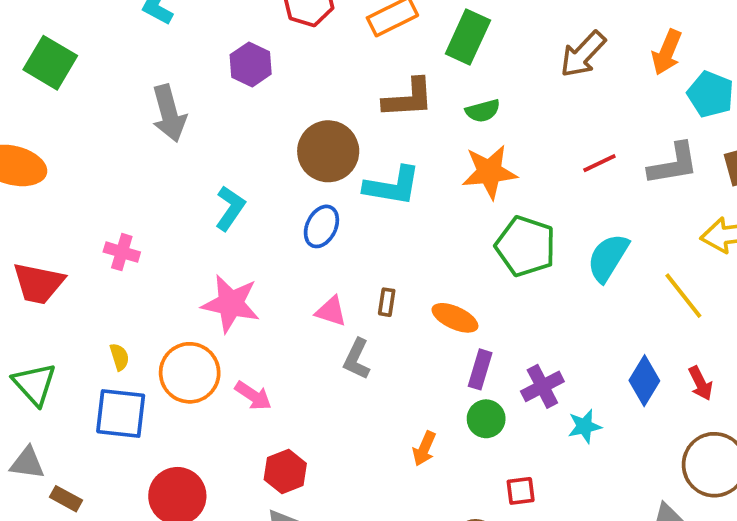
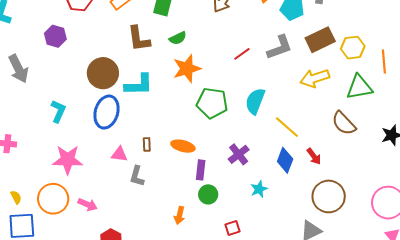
brown L-shape: (408, 98) -> (139, 39), turned 96
blue ellipse: (321, 226) -> (107, 112), size x1.5
yellow line: (683, 296) -> (287, 127), moved
purple cross: (542, 386) -> (239, 154), moved

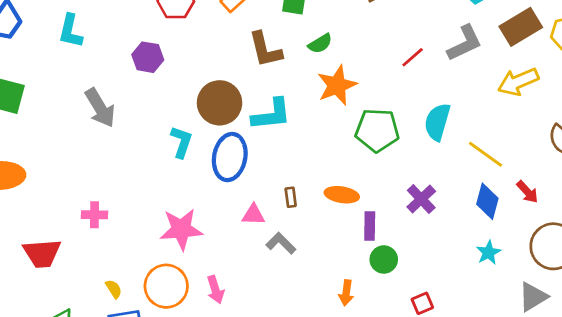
cyan L-shape: (58, 111) -> (181, 142), moved
gray L-shape: (137, 176) -> (281, 243), turned 125
cyan star: (259, 189) -> (489, 253), moved
pink arrow: (88, 204) -> (215, 290), turned 54

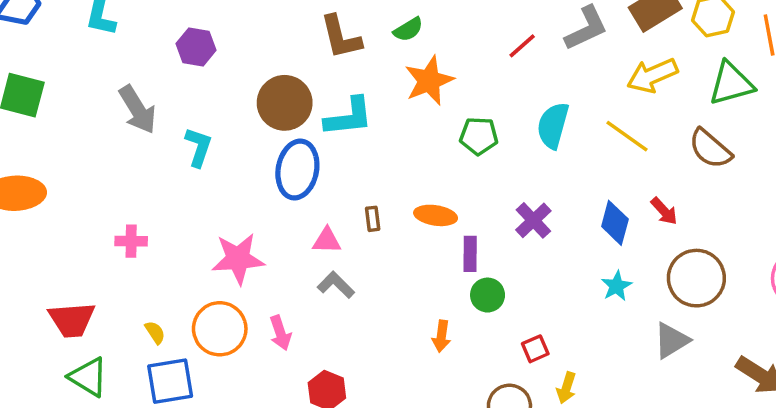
green pentagon: (377, 130) -> (479, 136), size x0.7
cyan L-shape: (181, 142) -> (198, 147), moved
yellow line: (486, 154) -> (627, 136), moved
gray L-shape: (281, 243) -> (336, 285), moved
red trapezoid: (42, 253) -> (72, 320), moved

